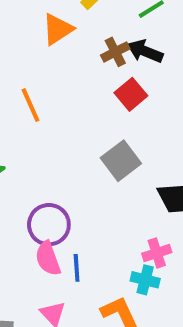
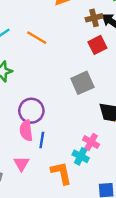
orange line: (31, 105) -> (37, 38), turned -48
pink cross: (157, 253) -> (91, 142), turned 35

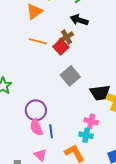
brown cross: (94, 18) -> (66, 37), moved
orange line: (37, 38) -> (38, 41), moved
red square: (97, 45) -> (61, 47), moved

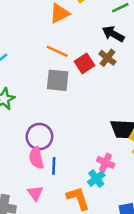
brown cross: (66, 37) -> (107, 58), moved, turned -32
gray square: (70, 76) -> (58, 80), moved, turned 36
cyan cross: (86, 135) -> (96, 179), turned 32

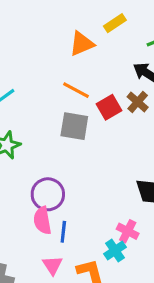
pink triangle: (35, 193) -> (53, 265), moved

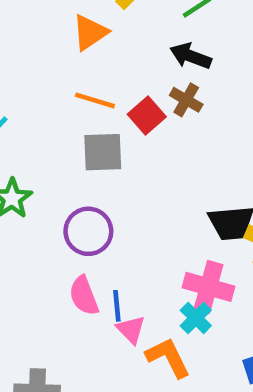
purple circle: (48, 194) -> (88, 231), moved
pink cross: (128, 231) -> (208, 287), size x1.5
pink triangle: (53, 265) -> (131, 329), moved

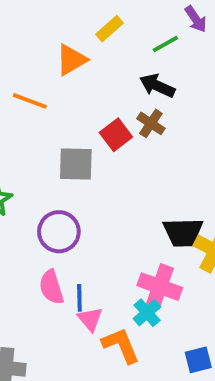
orange line: (95, 100) -> (30, 101), moved

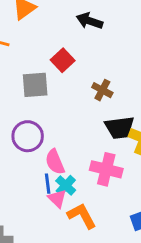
brown cross: (151, 123) -> (102, 90), moved
pink semicircle: (51, 287) -> (55, 162), moved
cyan cross: (147, 313) -> (66, 185), moved

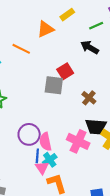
gray square: (35, 85) -> (54, 85), moved
purple circle: (28, 136) -> (29, 134), moved
pink cross: (106, 169) -> (78, 141), moved

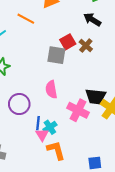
brown cross: (89, 98) -> (86, 46), moved
purple circle: (29, 134) -> (19, 104), moved
pink semicircle: (45, 142) -> (51, 89), moved

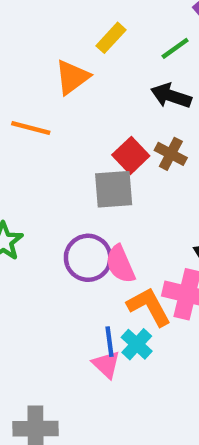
purple circle: (19, 104) -> (88, 258), moved
pink triangle: (42, 135) -> (106, 364), moved
orange L-shape: (56, 150) -> (149, 307), moved

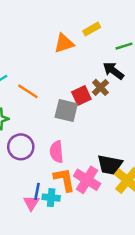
orange line: (31, 128) -> (28, 91), moved
brown cross: (171, 154) -> (100, 87), moved
purple circle: (88, 258) -> (21, 147), moved
cyan cross: (137, 344) -> (51, 198), turned 35

